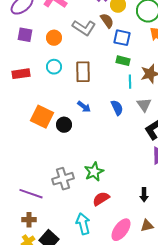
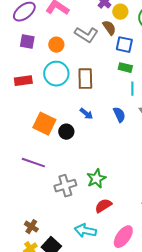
cyan circle: (54, 67) -> (56, 74), size x1.6
purple line: (31, 194) -> (33, 163), moved
brown cross: (29, 220) -> (31, 227), turned 32
cyan arrow: (83, 224) -> (85, 231), turned -65

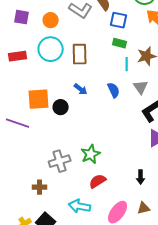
orange square: (44, 124) -> (39, 99), turned -30
purple line: (33, 163) -> (18, 123), moved
brown cross: (31, 227) -> (40, 187), moved, turned -32

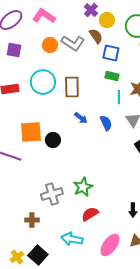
orange circle: (51, 20) -> (50, 45), moved
blue arrow: (81, 89) -> (81, 118), moved

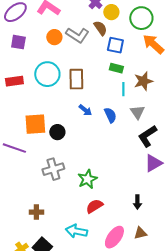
gray cross: (52, 194) -> (53, 169), moved

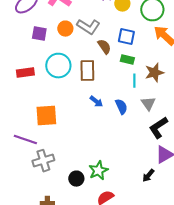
brown semicircle: (100, 28) -> (104, 47), moved
purple square: (18, 42) -> (39, 34), moved
black circle: (57, 132) -> (76, 179), moved
gray cross: (53, 169) -> (43, 161), moved
black arrow: (137, 202) -> (148, 176), moved, turned 40

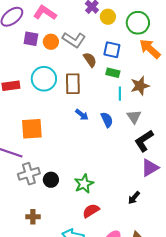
purple square: (39, 34) -> (31, 39), moved
black arrow: (148, 176) -> (134, 198), moved
black circle: (76, 179) -> (51, 180), moved

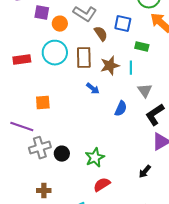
orange circle: (51, 42) -> (60, 24), moved
green rectangle: (113, 73) -> (142, 47), moved
brown star: (140, 86) -> (110, 66), moved
blue semicircle: (107, 120) -> (121, 109), moved, turned 49
orange square: (32, 129) -> (43, 103), size x0.7

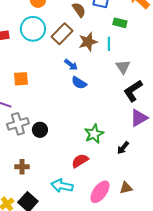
brown rectangle: (84, 58) -> (62, 34), turned 45
blue semicircle: (121, 109) -> (79, 83), moved, turned 98
green star: (95, 158) -> (94, 134), moved

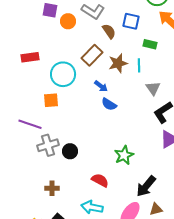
cyan circle: (33, 29) -> (63, 74), moved
black arrow: (123, 148) -> (146, 186), moved, size x1.6
red semicircle: (80, 161) -> (100, 180), moved, turned 60

